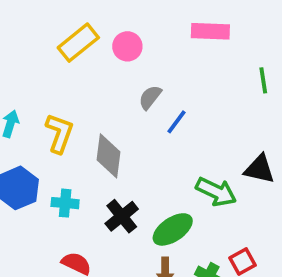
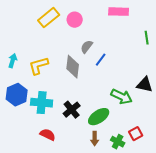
yellow L-shape: (59, 133) -> (39, 66), turned -125
gray diamond: (109, 156) -> (73, 67), moved
cyan cross: (65, 203) -> (42, 103), size x1.5

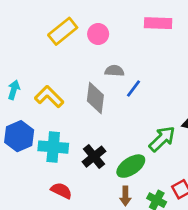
gray semicircle: (87, 47) -> (114, 71), turned 56
yellow L-shape: (39, 66) -> (49, 97), turned 60
green arrow: (122, 97) -> (162, 139), turned -70

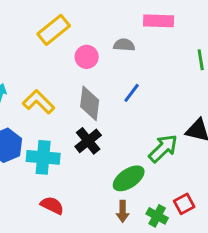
pink circle: (98, 34) -> (87, 57), moved
gray semicircle: (114, 71) -> (124, 45), moved
black cross: (94, 157) -> (88, 141), moved

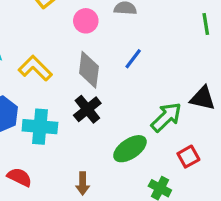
red square: (184, 204) -> (188, 157), moved
red semicircle: (52, 205) -> (19, 177), moved
brown arrow: (123, 211) -> (83, 183), moved

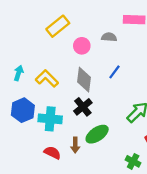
green ellipse: (130, 149) -> (97, 134), moved
red semicircle: (19, 177) -> (52, 153), moved
brown arrow: (83, 183) -> (75, 145), moved

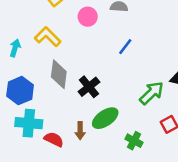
yellow L-shape: (47, 79) -> (48, 37), moved
gray diamond: (84, 80) -> (59, 74), moved
cyan cross: (50, 119) -> (29, 123), moved
green cross: (133, 161) -> (134, 141), moved

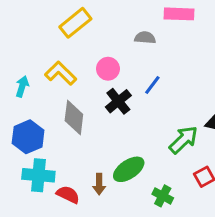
pink circle: (88, 17) -> (108, 69), moved
black cross: (89, 87) -> (118, 101), moved

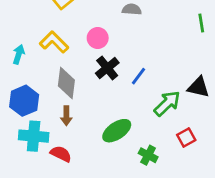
blue line: (152, 85) -> (139, 76), moved
brown arrow: (99, 184) -> (66, 116), moved

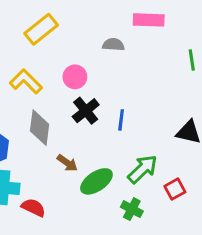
blue line: (139, 76) -> (121, 120), turned -30
green arrow: (167, 103) -> (143, 169), moved
brown arrow: (66, 116) -> (67, 163), moved, turned -54

